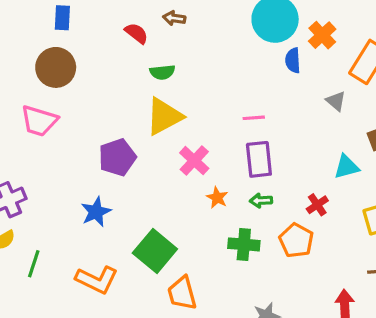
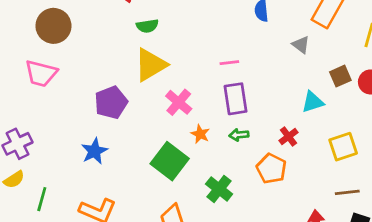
green cross: (244, 244) -> (219, 189), moved, turned 36
green square: (155, 251) -> (170, 161), moved

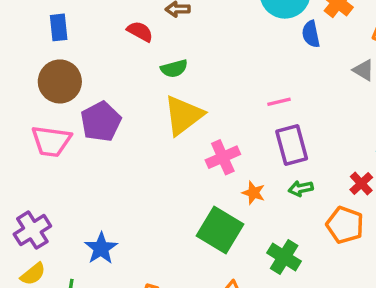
purple pentagon: (111, 102) -> (101, 122), moved
pink cross: (179, 102) -> (223, 157), turned 32
blue star: (94, 151) -> (101, 248), moved

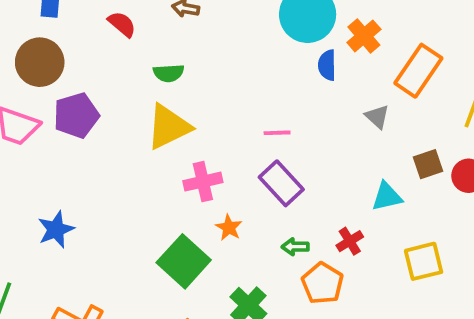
red semicircle: (140, 31) -> (122, 24), moved
purple rectangle: (292, 145) -> (281, 183), turned -39
green arrow: (301, 188) -> (295, 247), moved
blue star: (101, 248) -> (56, 229), moved

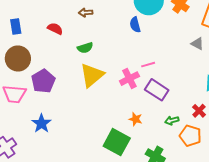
blue semicircle: (327, 65) -> (135, 25), moved
pink cross: (203, 182) -> (129, 79), moved
blue star: (56, 229) -> (41, 123), moved

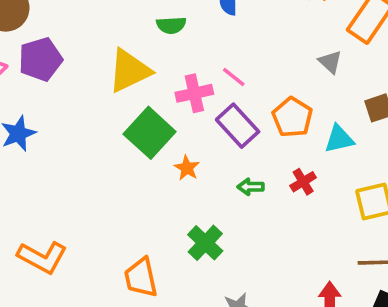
green semicircle: (85, 48) -> (171, 25), moved
pink line: (148, 65) -> (234, 77), turned 40
orange pentagon: (190, 136) -> (292, 117), moved
green square: (117, 142) -> (150, 133), moved

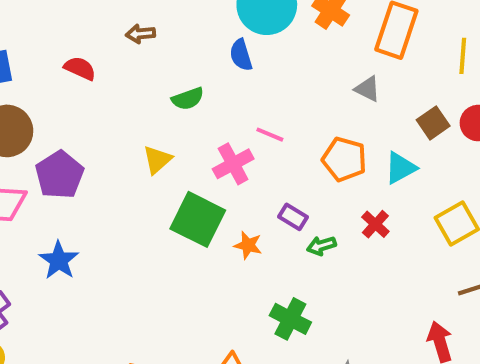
yellow triangle: (129, 71) -> (157, 160), size x0.6
purple rectangle: (238, 126) -> (293, 217), moved, size x0.6

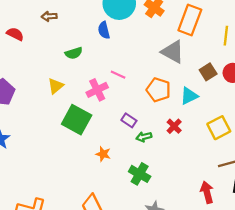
gray triangle: (368, 89) -> (173, 52), size x1.6
orange star: (248, 245) -> (103, 154), moved
green cross: (290, 319) -> (140, 174), moved

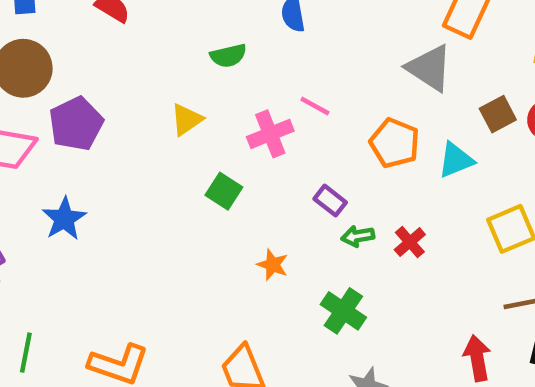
green square: (77, 120) -> (224, 191), size x0.6
red cross: (174, 126) -> (410, 242), moved

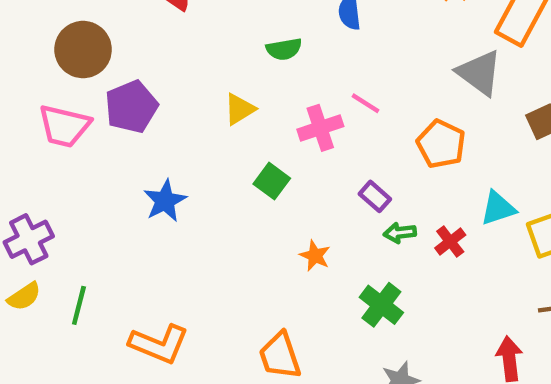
cyan triangle: (456, 160) -> (498, 208), moved
blue star: (64, 219) -> (165, 201), moved
green line: (26, 353) -> (79, 305), moved

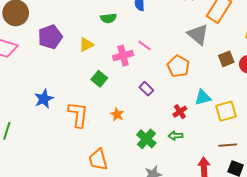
purple pentagon: (131, 107) -> (50, 37), moved
blue star: (165, 201) -> (44, 99), moved
green arrow: (400, 233) -> (175, 136), moved
orange L-shape: (159, 344) -> (78, 115), moved, turned -108

